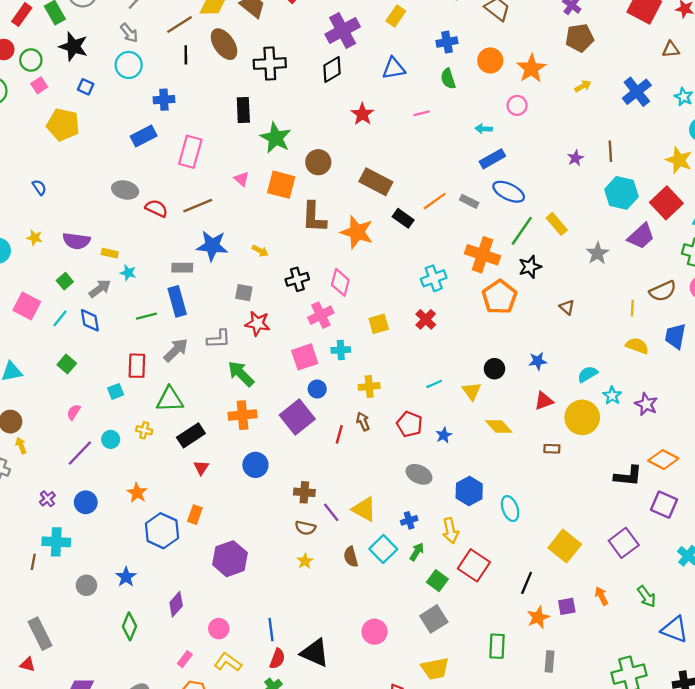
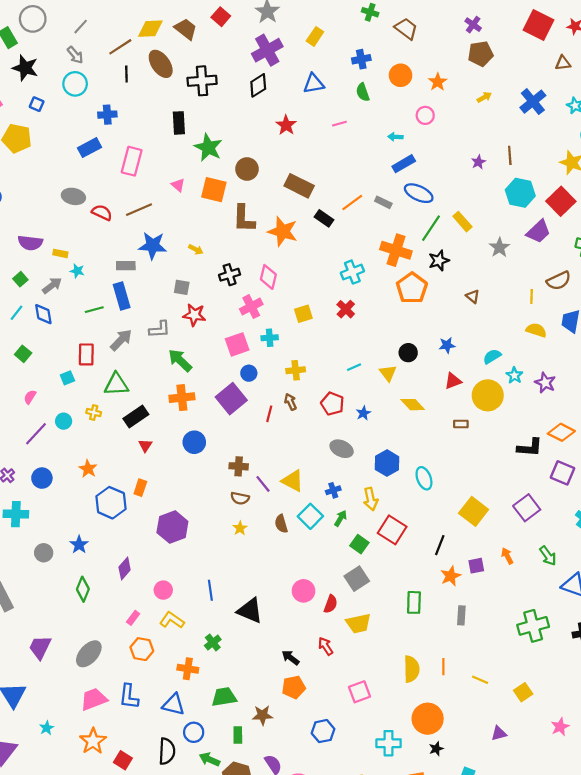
orange star: (531, 68) -> (438, 82), size x0.7
red semicircle: (277, 659) -> (331, 604), moved

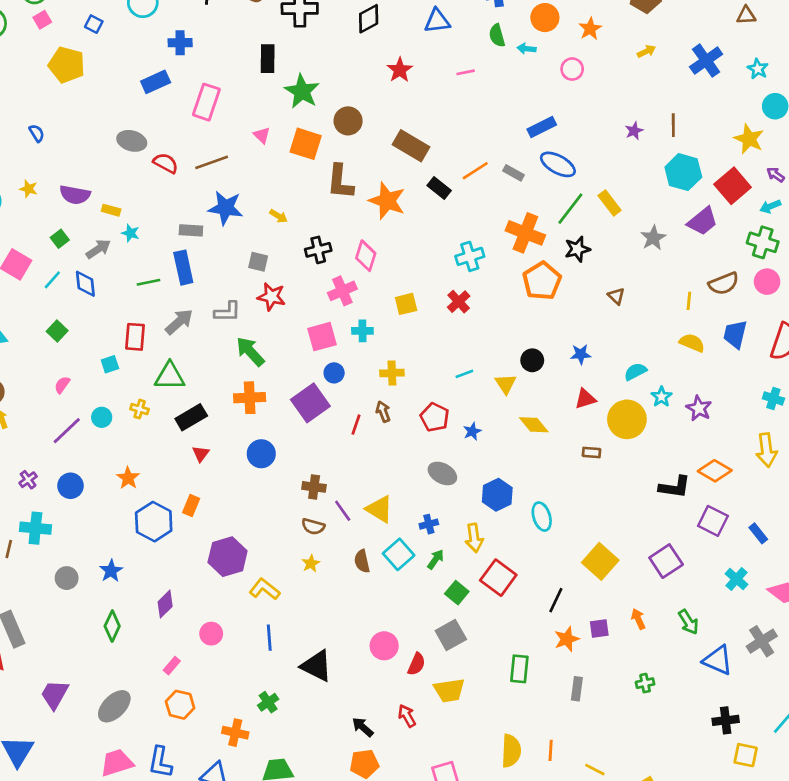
cyan arrow: (395, 137) -> (527, 49), moved
yellow L-shape: (172, 620) -> (265, 589), moved
green cross: (533, 626) -> (645, 683), moved, size x0.5

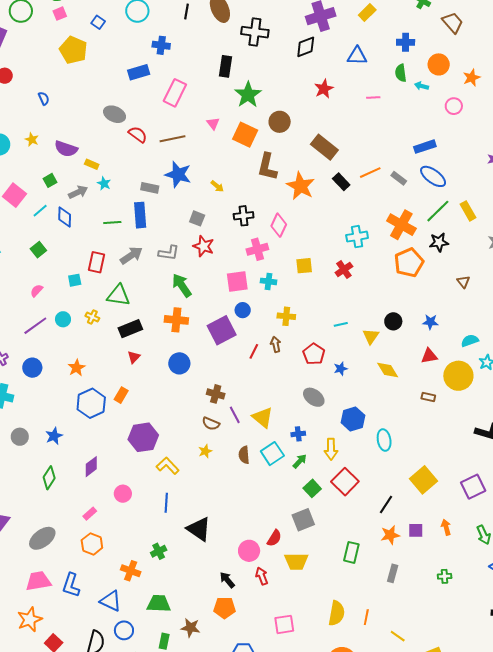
pink circle: (384, 646) -> (249, 551), moved

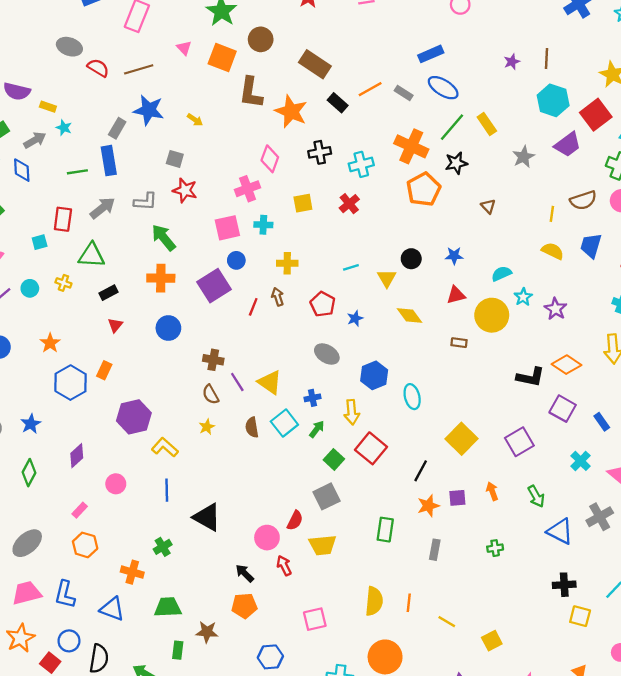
gray rectangle: (150, 188) -> (117, 128), turned -66
black cross: (244, 216) -> (320, 152), moved
black rectangle: (130, 329) -> (109, 293), size x0.7
brown semicircle: (211, 424) -> (211, 394), turned 42
blue circle: (124, 630) -> (69, 641), moved

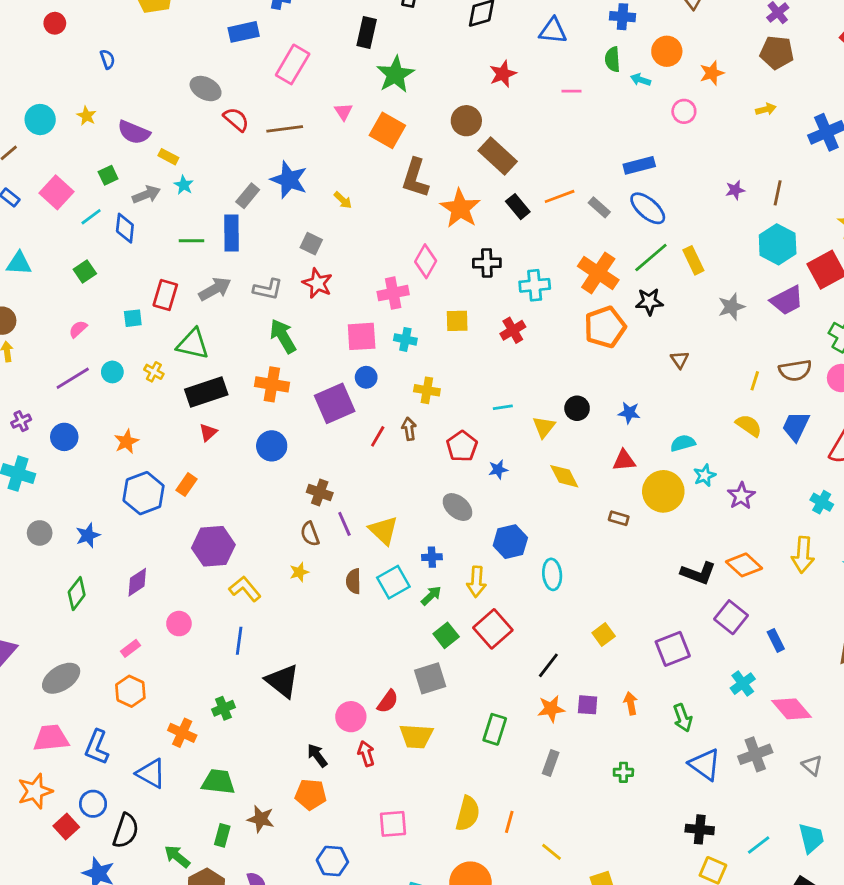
brown circle: (261, 39) -> (466, 121), moved
black rectangle: (109, 293) -> (206, 392), size x1.8
yellow square: (461, 439) -> (604, 634), size x0.6

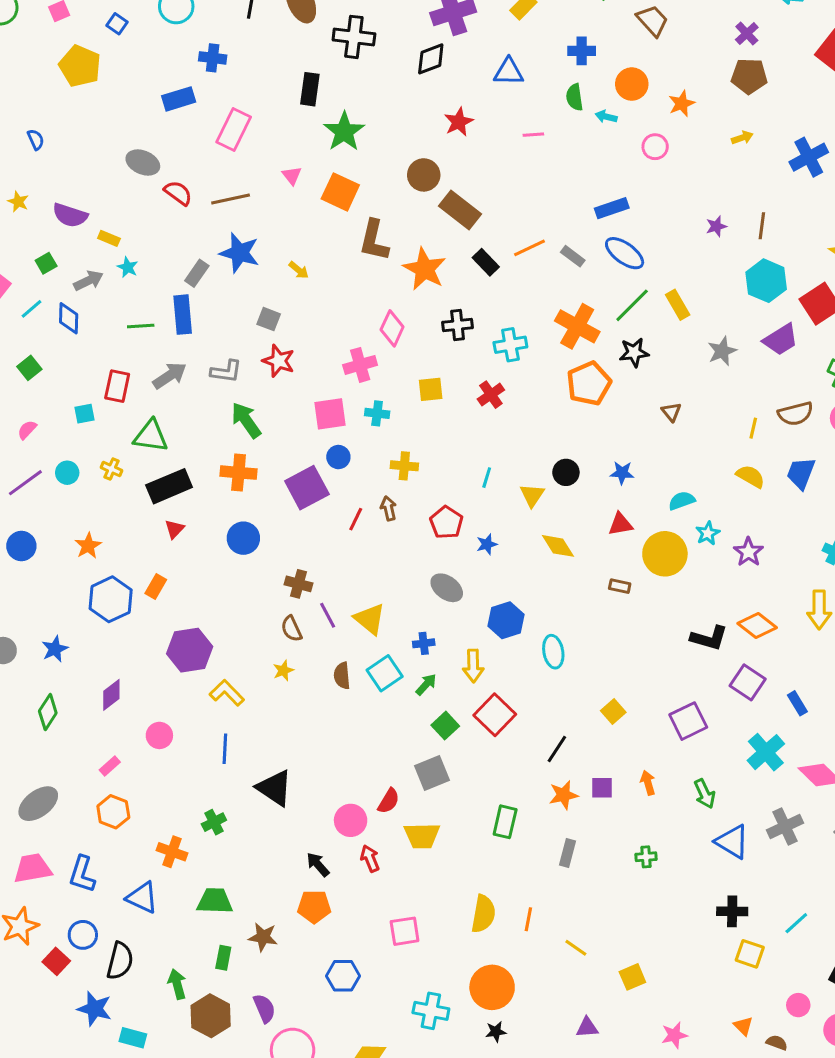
cyan line: (503, 407) -> (487, 478), turned -60
cyan cross: (743, 684) -> (766, 752), size x1.4
green arrow: (177, 856) -> (177, 984), turned 40

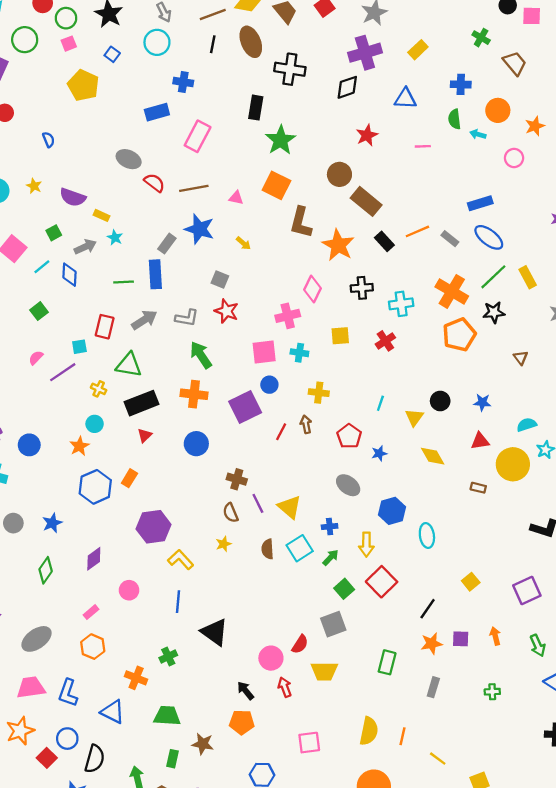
pink triangle: (292, 176) -> (236, 198), moved, turned -42
cyan circle: (67, 473) -> (95, 424), moved
purple line: (25, 483) -> (63, 372), moved

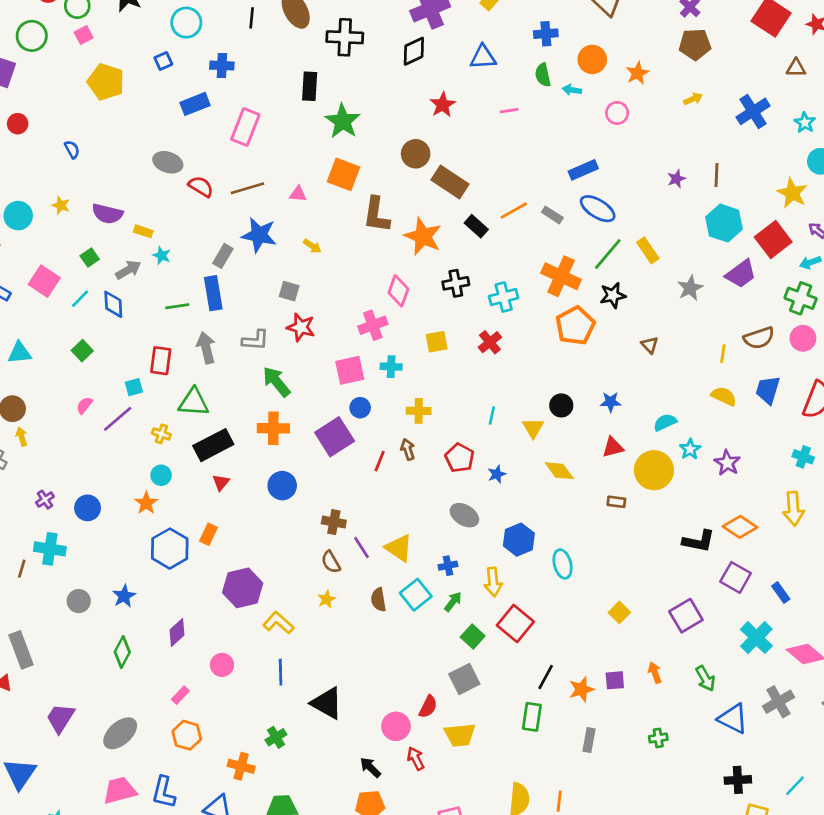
blue square: (112, 54) -> (163, 61), moved, turned 35
gray arrow: (144, 320) -> (206, 348), turned -65
black line: (428, 609) -> (546, 677), moved

